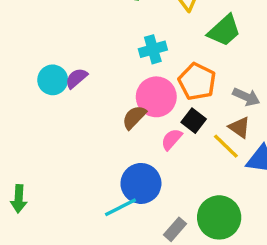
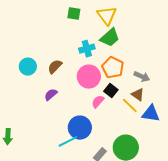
green trapezoid: (224, 31) -> (110, 38), moved
purple semicircle: (76, 78) -> (51, 95), moved
brown semicircle: (134, 117) -> (55, 67), moved

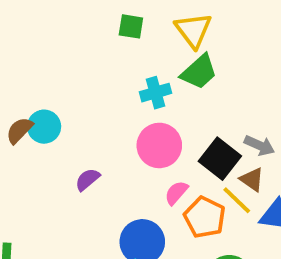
brown semicircle: (55, 67) -> (19, 130), moved
orange pentagon: (113, 68) -> (205, 217), moved
black square: (111, 91) -> (220, 159), moved, size x1.5

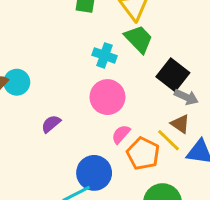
green trapezoid: (199, 72) -> (139, 39), turned -92
cyan cross: (156, 93) -> (104, 55), turned 35
black square: (220, 159) -> (173, 75), moved

